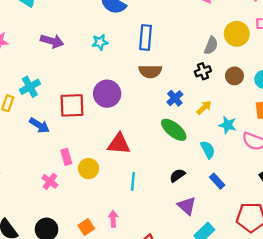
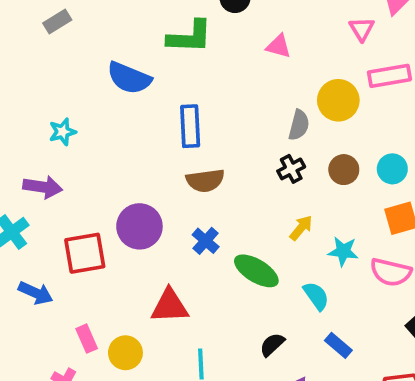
purple arrow: (52, 41) -> (43, 187), moved
cyan star: (100, 42) -> (62, 132), moved
blue cross: (175, 98) -> (206, 241), moved

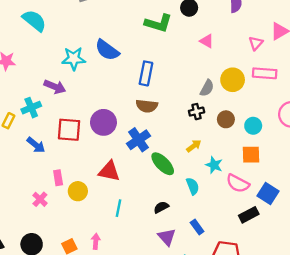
blue semicircle: (129, 78) -> (107, 50), moved
cyan star: (62, 132) -> (74, 59), size x1.5
blue cross: (206, 241) -> (138, 140), size x1.5
blue rectangle: (338, 345) -> (197, 227), moved

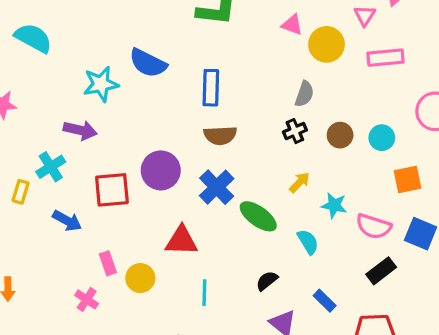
yellow circle: (233, 80) -> (326, 44), moved
orange square: (251, 155) -> (407, 179), moved
black rectangle: (249, 215) -> (381, 271), moved

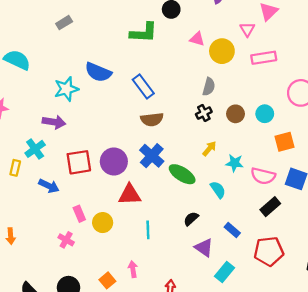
blue rectangle: (211, 88) -> (143, 87), turned -35
purple circle: (161, 170) -> (114, 162), moved

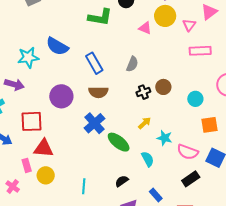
yellow circle: (222, 51) -> (165, 16), moved
gray semicircle: (209, 87) -> (132, 64), moved
brown circle: (235, 114) -> (163, 87), moved
purple circle: (114, 162) -> (61, 96), moved
red triangle: (130, 195) -> (44, 148), moved

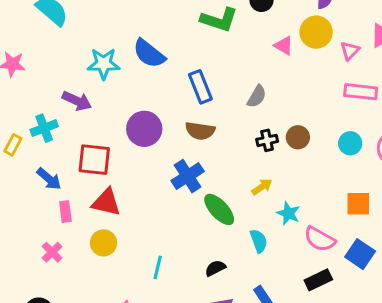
cyan circle: (195, 99) -> (350, 143), moved
pink rectangle: (27, 165) -> (65, 212), moved

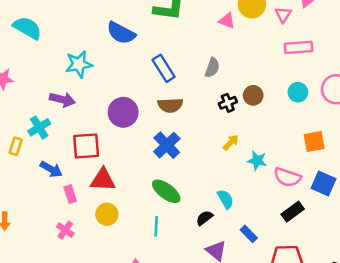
blue semicircle: (149, 54) -> (121, 33), moved
green ellipse: (219, 209) -> (166, 191), moved
cyan semicircle: (259, 241) -> (225, 199), moved

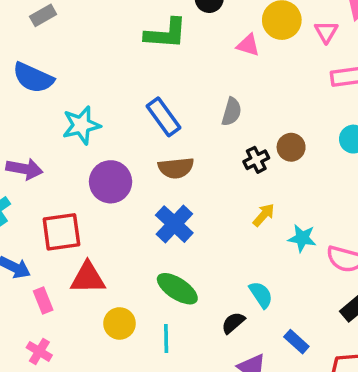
blue semicircle: (121, 33) -> (33, 78), moved
cyan star: (79, 64) -> (81, 125), moved
yellow circle: (107, 214) -> (119, 323), moved

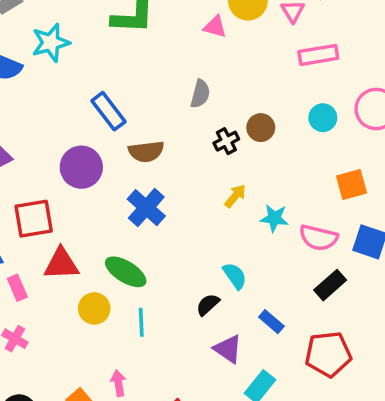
blue rectangle: (163, 117) -> (108, 111), moved
cyan star: (81, 125) -> (51, 43), moved
green ellipse: (177, 289) -> (126, 272), moved

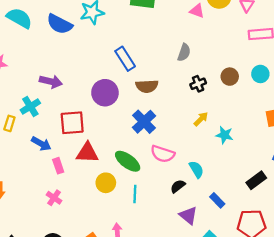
brown circle: (261, 128) -> (230, 77), moved
pink semicircle: (319, 238) -> (163, 154), moved

